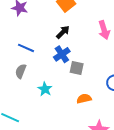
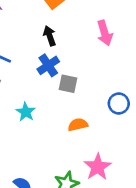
black arrow: (63, 32) -> (50, 36), turned -64

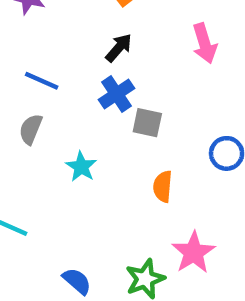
black arrow: (50, 36) -> (119, 48), turned 60
orange semicircle: (78, 125) -> (163, 186), turned -72

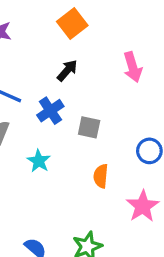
blue cross: (116, 94) -> (50, 111), moved
pink star: (194, 252) -> (143, 206), moved

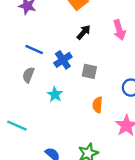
black arrow: (67, 70) -> (84, 32), moved

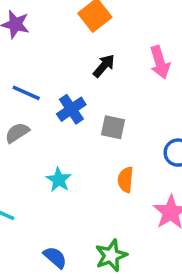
gray semicircle: (28, 75) -> (17, 133), turned 35
cyan star: (55, 94) -> (59, 180), moved

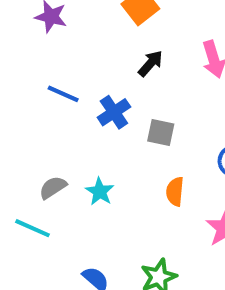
gray semicircle: (17, 133) -> (53, 187), moved

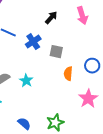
orange semicircle: (175, 192) -> (68, 74), moved

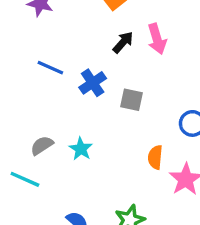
pink arrow: (82, 16) -> (157, 39), moved
orange semicircle: (68, 74) -> (155, 157), moved

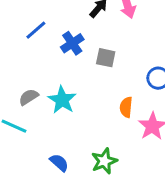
blue line: (50, 68) -> (36, 30), turned -65
cyan star: (81, 149) -> (62, 100), size x1.4

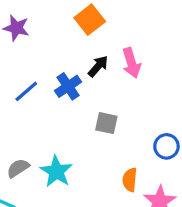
blue cross: (72, 43) -> (68, 86), moved

